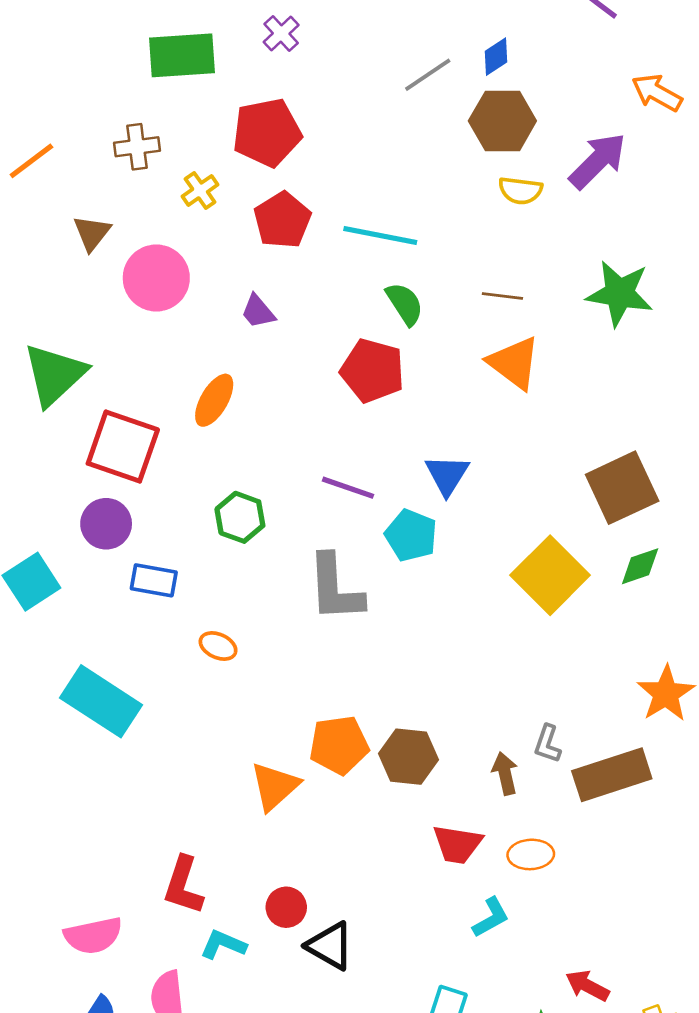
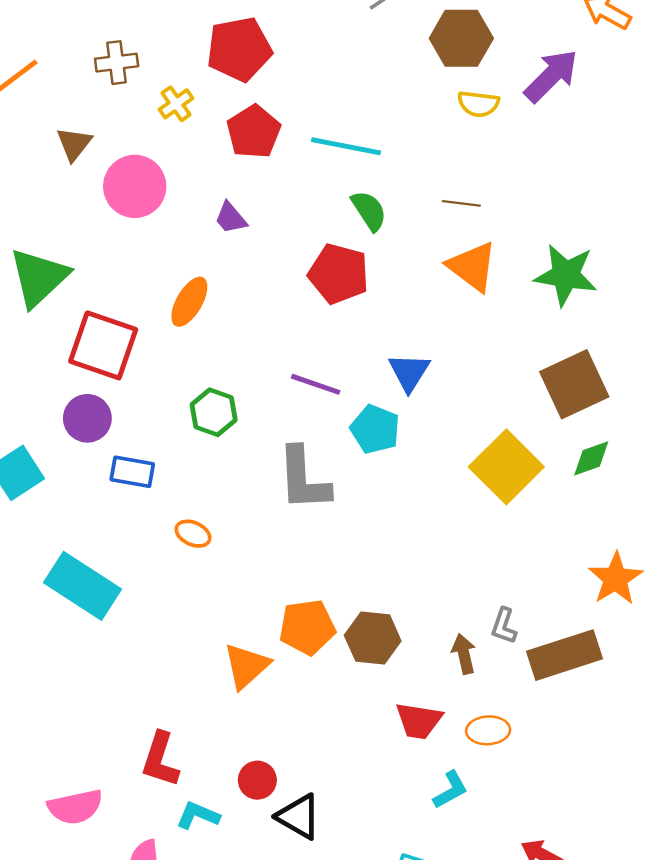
green star: (620, 293) -> (566, 275), moved

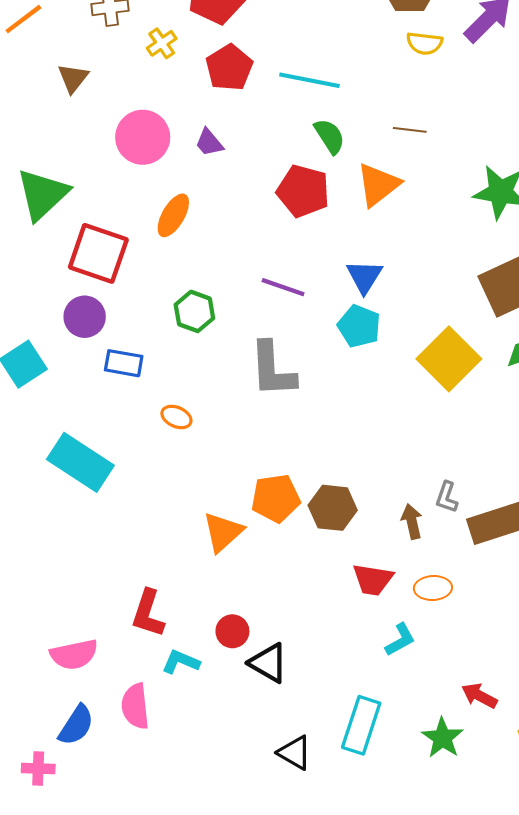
pink circle: (135, 186) -> (143, 137), moved
orange triangle: (472, 267) -> (378, 185), moved, turned 45
cyan pentagon: (375, 429) -> (359, 326), moved

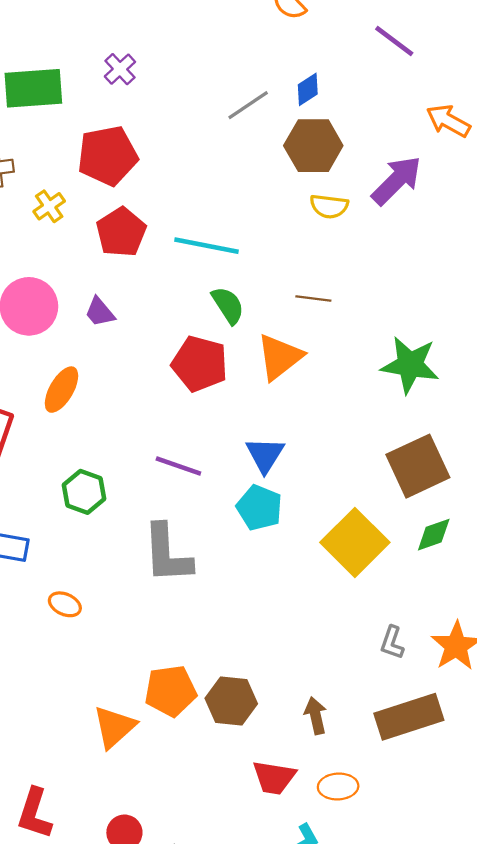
gray L-shape: (447, 497) -> (392, 643), moved

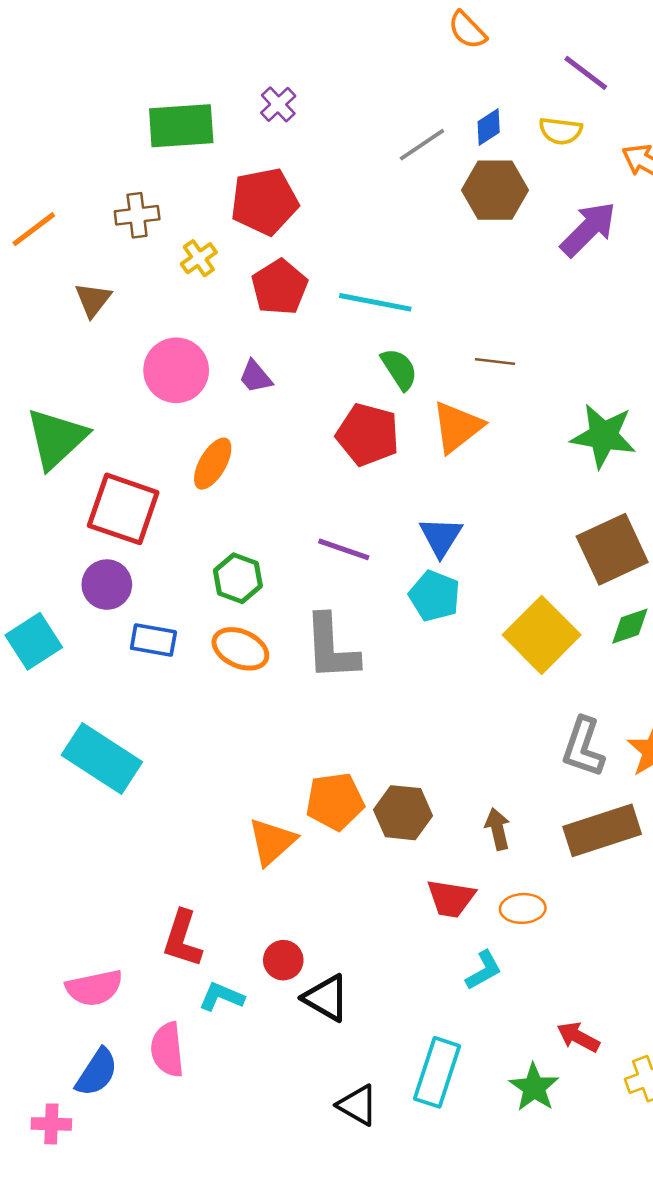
yellow semicircle: (329, 206) -> (561, 131), moved
orange ellipse: (65, 604) -> (240, 649), moved, size x1.5
gray L-shape: (392, 643) -> (583, 747), size x1.6

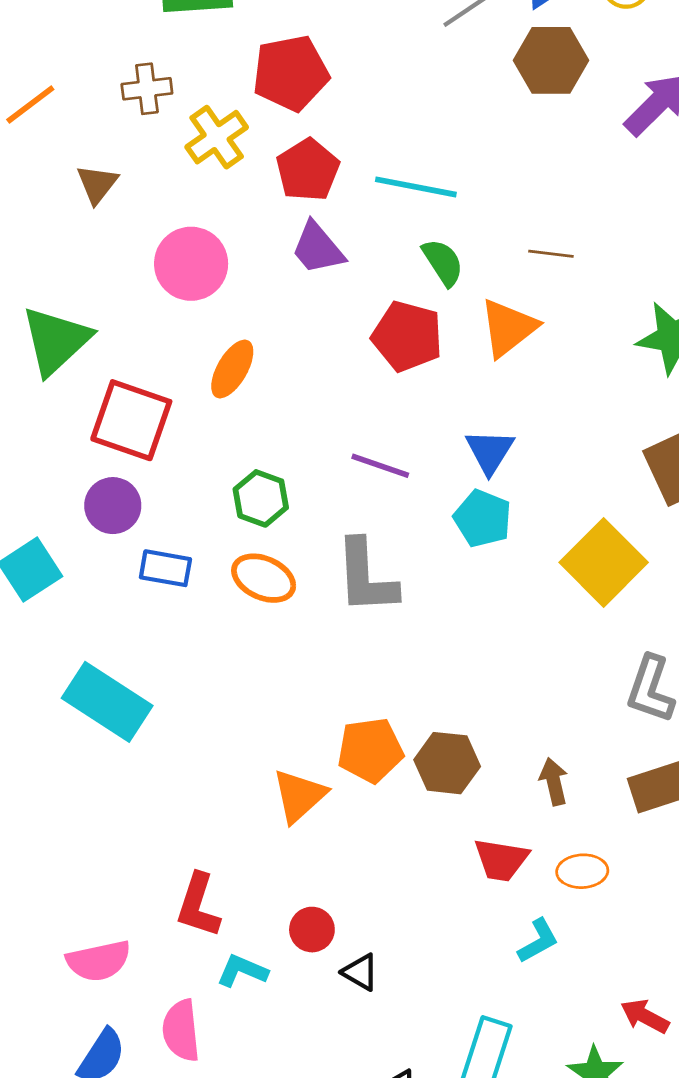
yellow cross: (199, 258) -> (217, 137), size x1.5
purple trapezoid: (256, 377) -> (318, 248), moved, size x1.4
black triangle: (326, 998) -> (360, 972), size x0.7

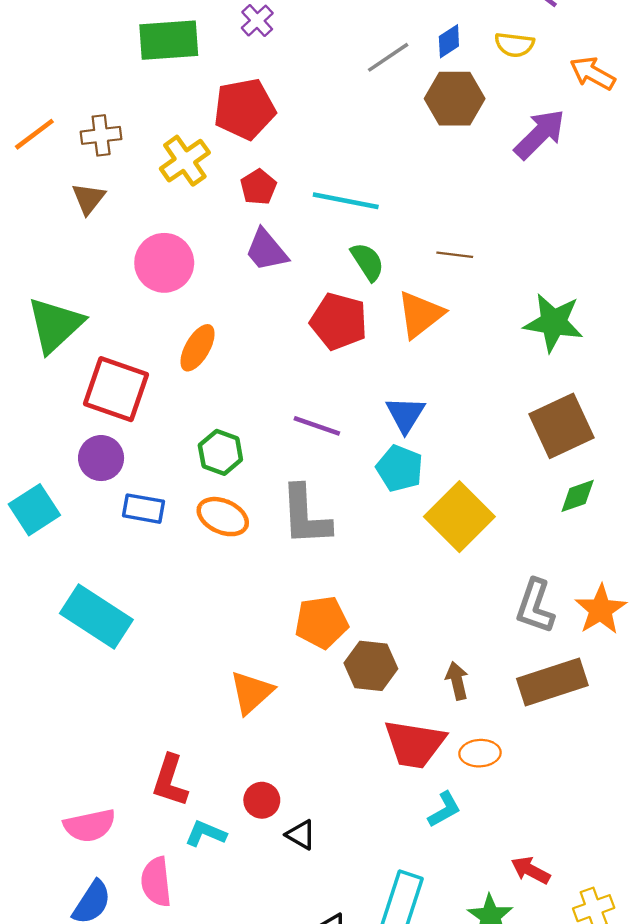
brown cross: (147, 89) -> (101, 135), moved
red pentagon: (308, 170) -> (258, 187), size x0.7
yellow square: (604, 562) -> (459, 517), moved
orange pentagon: (370, 750) -> (322, 622), moved
red trapezoid: (501, 860) -> (415, 744), size x1.4

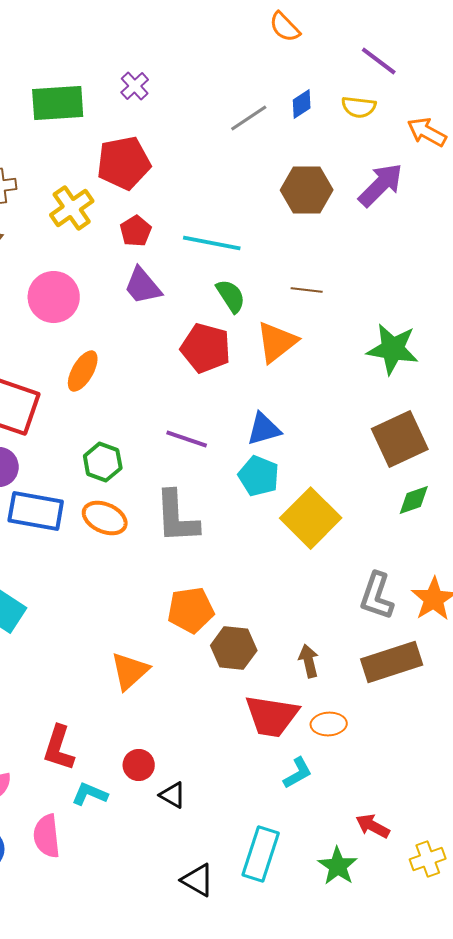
brown hexagon: (455, 99) -> (307, 190), moved
blue triangle: (405, 414) -> (264, 429), turned 42
blue rectangle: (144, 509) -> (36, 511), size x1.5

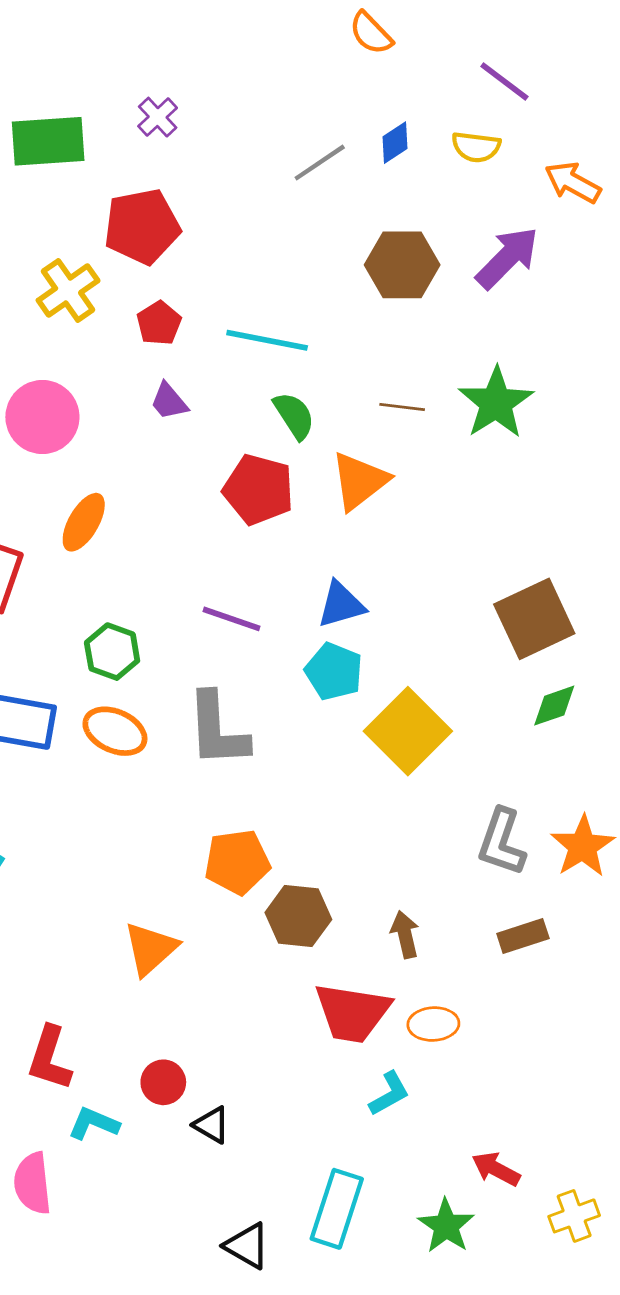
purple trapezoid: (143, 286) -> (169, 401), size x0.7
green star: (393, 349) -> (496, 403), moved, turned 30
brown rectangle: (392, 662) -> (523, 936), size x0.6

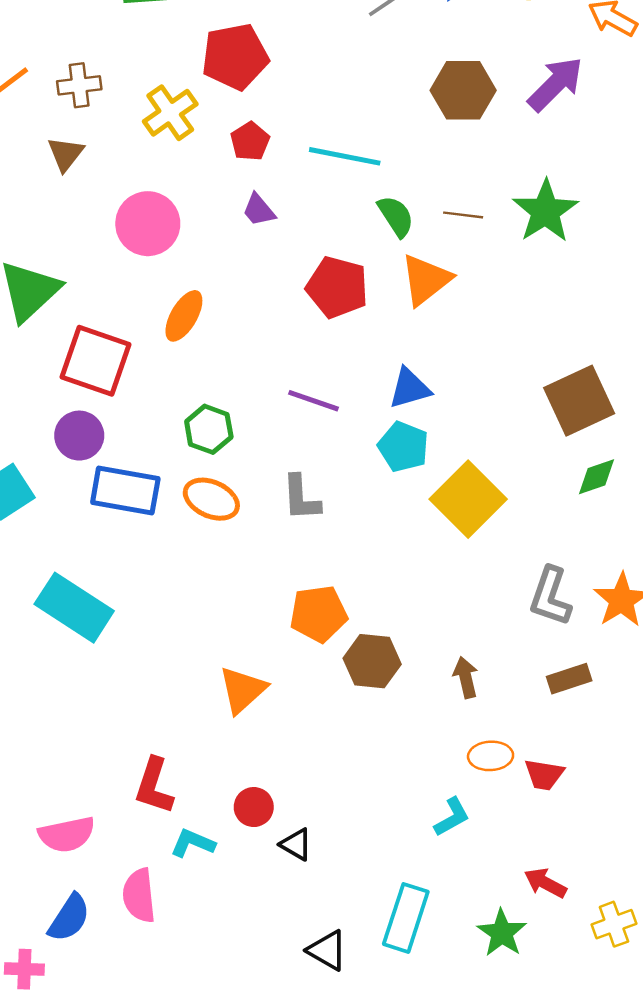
green semicircle: (294, 416) -> (396, 216), moved
gray L-shape: (217, 730) -> (301, 498), size x0.7
red trapezoid: (352, 1013) -> (544, 775), moved, size x0.6

